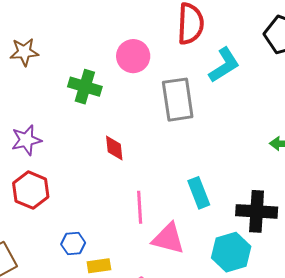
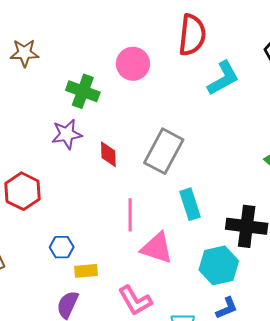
gray rectangle: (178, 100) -> (164, 151), moved, turned 33
purple star: (26, 140) -> (67, 134), moved

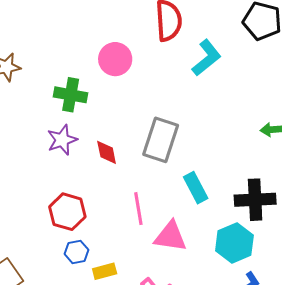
red hexagon: (23, 191) -> (67, 212), moved

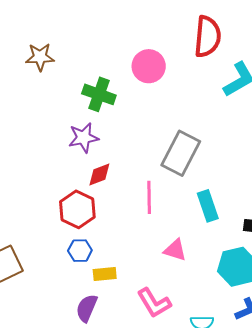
red diamond: (107, 152) -> (99, 175), moved, turned 72
pink line: (138, 209) -> (149, 197), moved
pink triangle: (170, 236) -> (175, 250), size x0.7

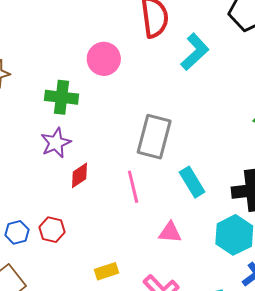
red hexagon: (77, 209) -> (52, 230), moved, size x0.7
blue hexagon: (80, 251) -> (17, 232), moved

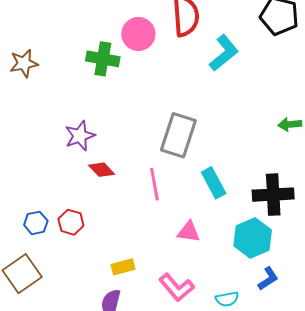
pink circle: (104, 59) -> (138, 34), moved
green cross: (61, 97) -> (103, 59), moved
red diamond: (79, 175) -> (102, 170), turned 76

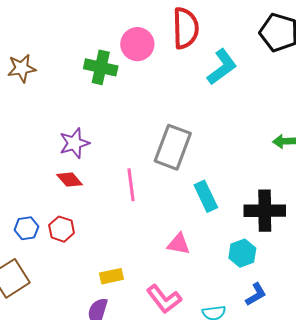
red diamond: (102, 170) -> (70, 180), moved
pink line: (154, 184) -> (131, 185), moved
cyan hexagon: (253, 238) -> (242, 253), size x0.7

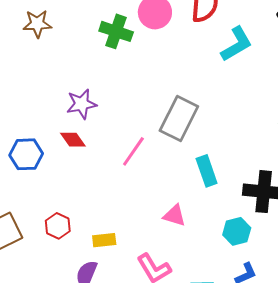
pink line: (131, 185) -> (133, 151), turned 36
blue hexagon: (26, 228) -> (26, 154), moved, size x1.4
red hexagon: (62, 229) -> (58, 226), moved

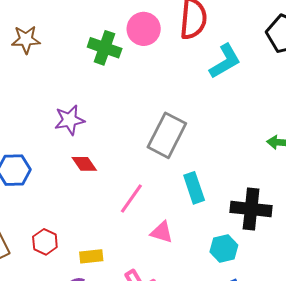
red diamond: (73, 140) -> (84, 164), moved
pink line: (133, 151) -> (131, 198), moved

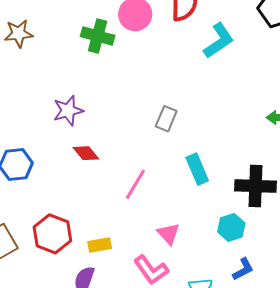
gray rectangle: (167, 135) -> (166, 119), size x0.6
pink triangle: (162, 232) -> (168, 234), moved, turned 35
red hexagon: (45, 242) -> (52, 234), size x1.5

